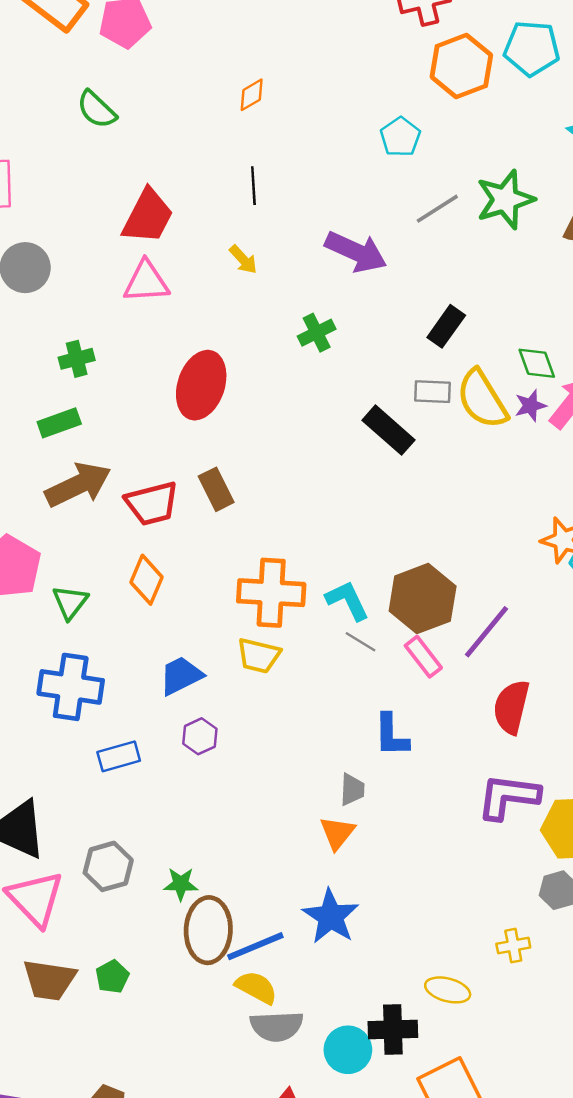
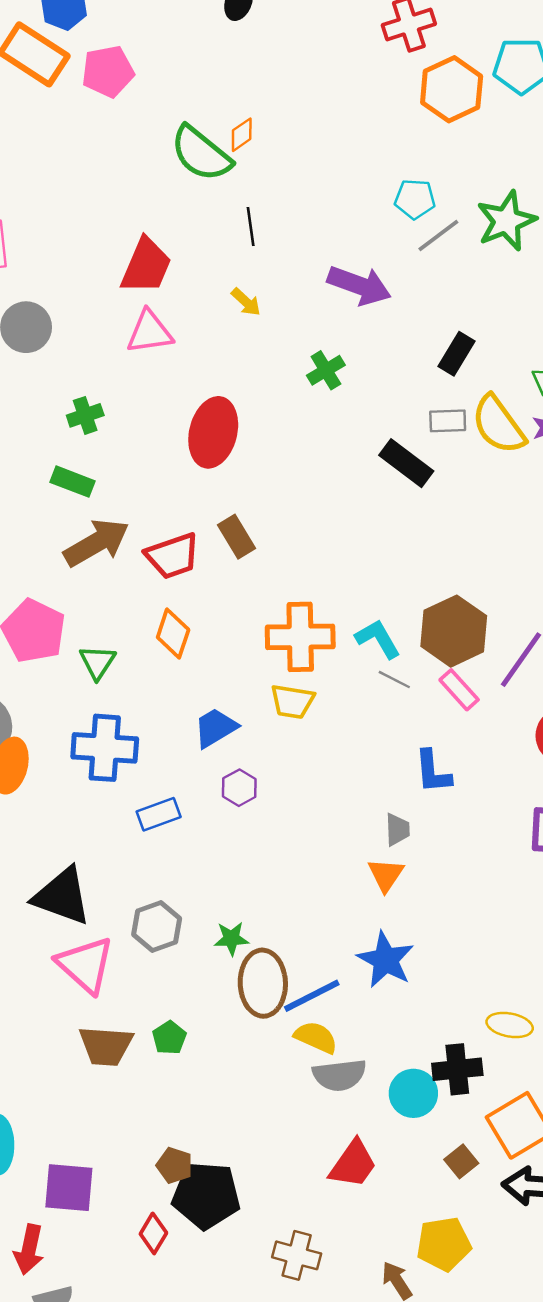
green semicircle: (97, 109) -> (201, 154), moved, size x1.5
cyan pentagon: (400, 137) -> (415, 199), moved, turned -30
green rectangle: (59, 423) -> (73, 482), turned 45

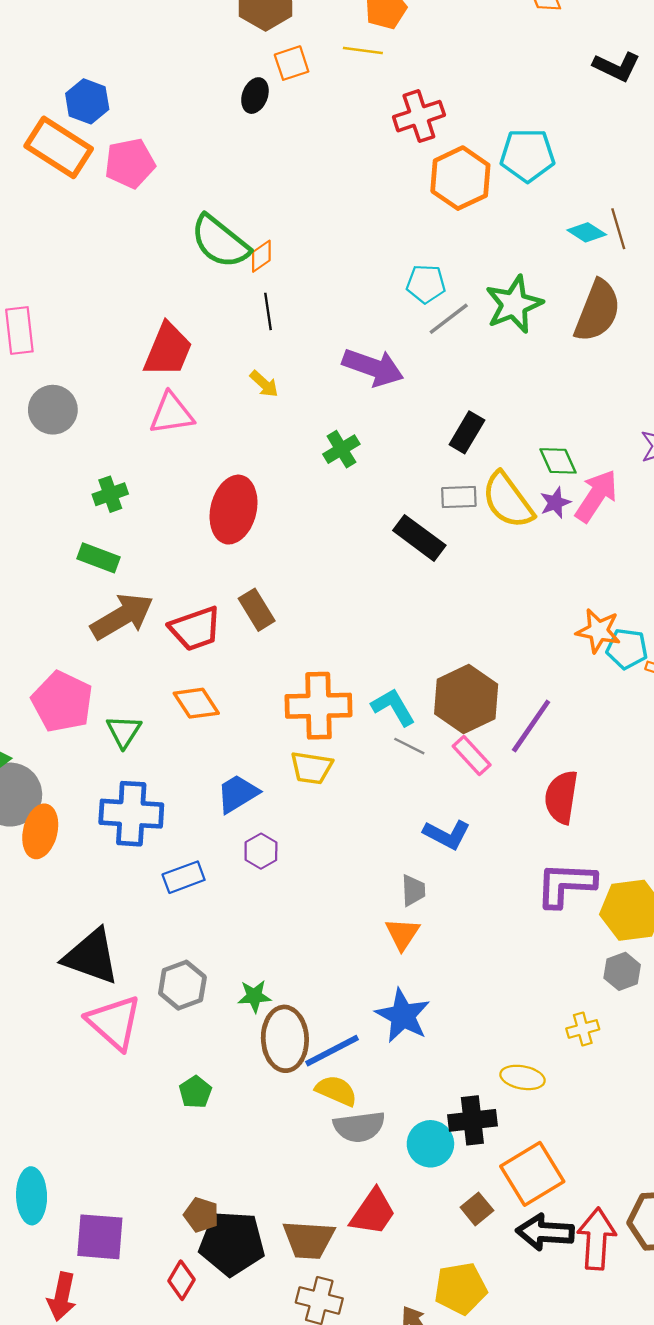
orange diamond: (242, 135) -> (261, 256), moved
orange diamond: (173, 633) -> (196, 703), turned -51
blue L-shape: (433, 772) -> (447, 834), turned -57
brown trapezoid: (106, 1046) -> (309, 1240), moved

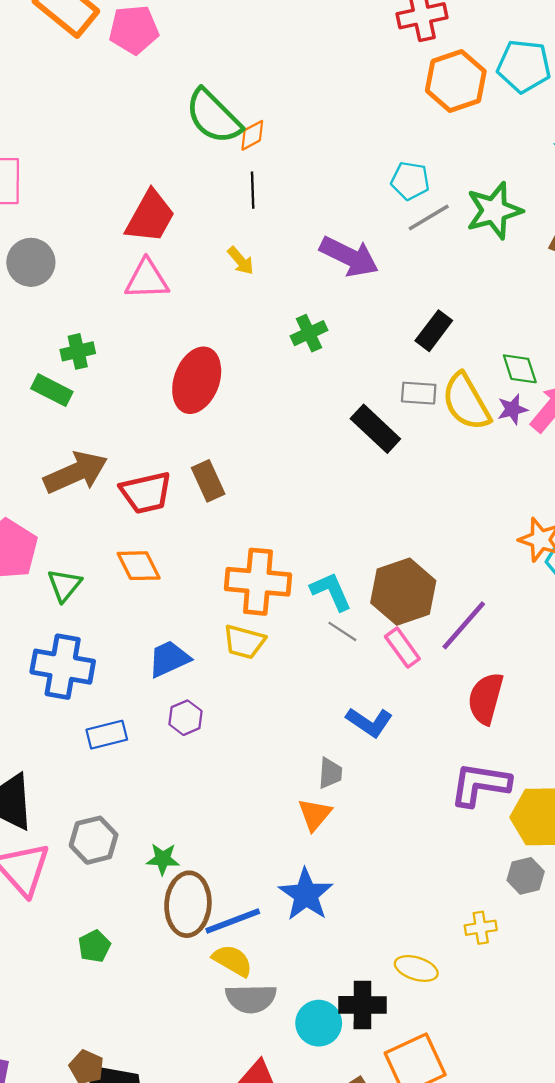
green rectangle: (99, 558) -> (52, 390), moved

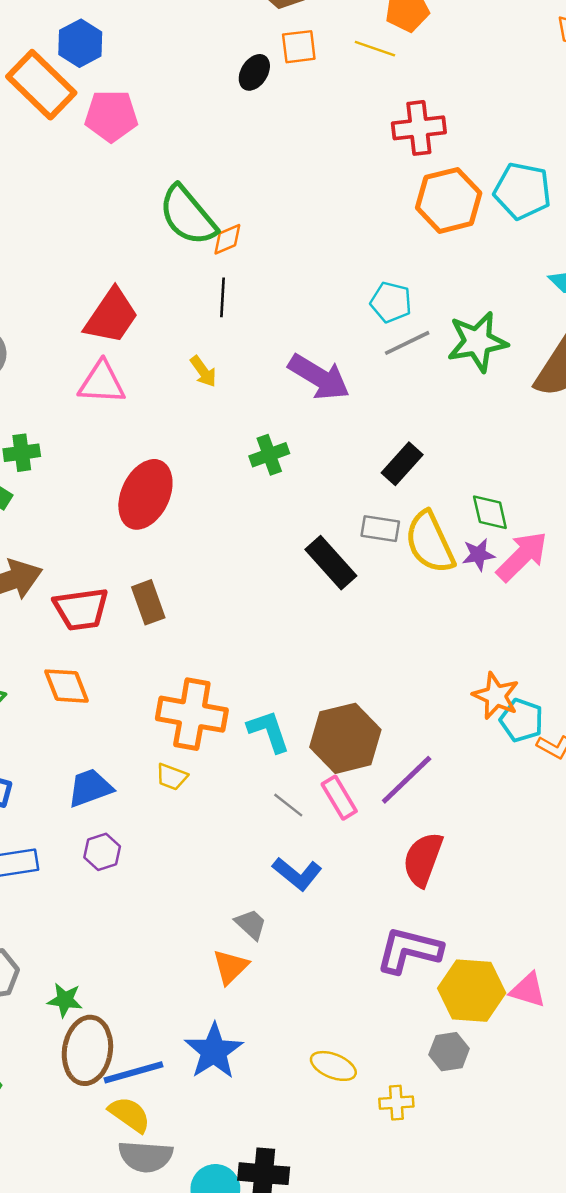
gray line: (342, 631) -> (288, 805), moved
yellow trapezoid: (244, 642) -> (172, 777), size x0.7
gray trapezoid: (330, 773) -> (251, 924), turned -56
yellow ellipse: (416, 968) -> (333, 1066), moved

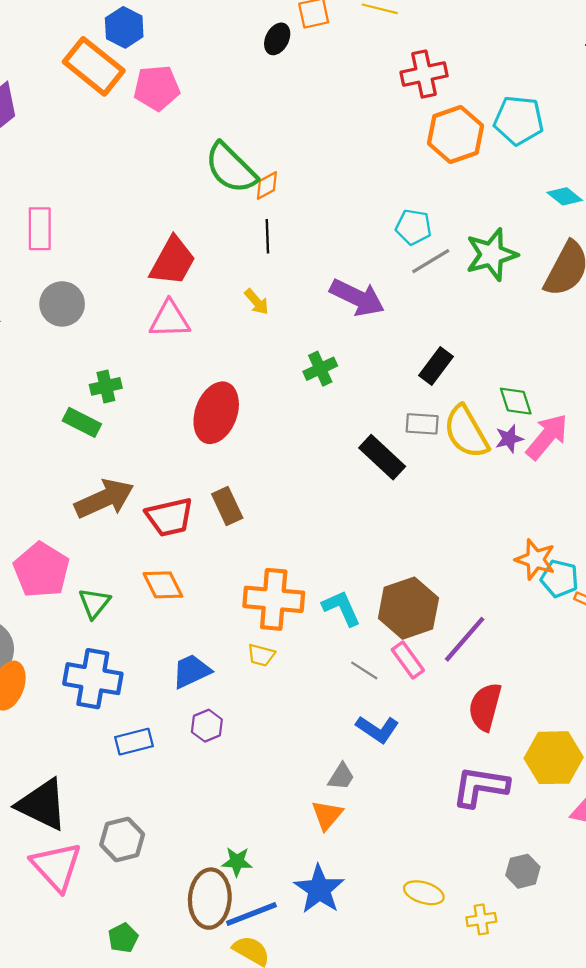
gray trapezoid: (251, 924) -> (341, 777), turned 84
yellow hexagon: (472, 991) -> (554, 758), moved
green star: (65, 1000) -> (237, 862), moved

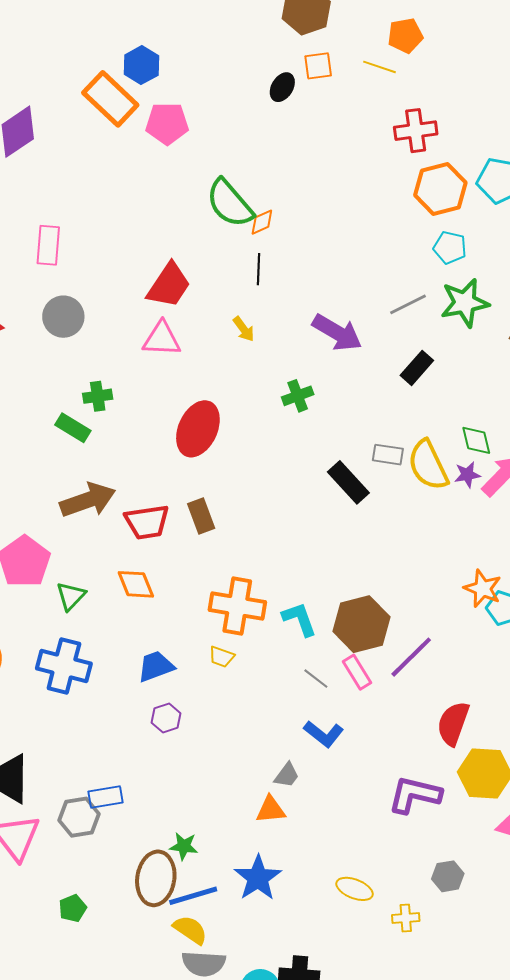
cyan pentagon: (414, 227) -> (450, 248), moved
black rectangle: (436, 366) -> (417, 368), moved
red semicircle: (485, 707) -> (453, 723), moved
blue rectangle: (134, 742) -> (106, 797), moved
orange triangle: (327, 815) -> (271, 810), turned 40

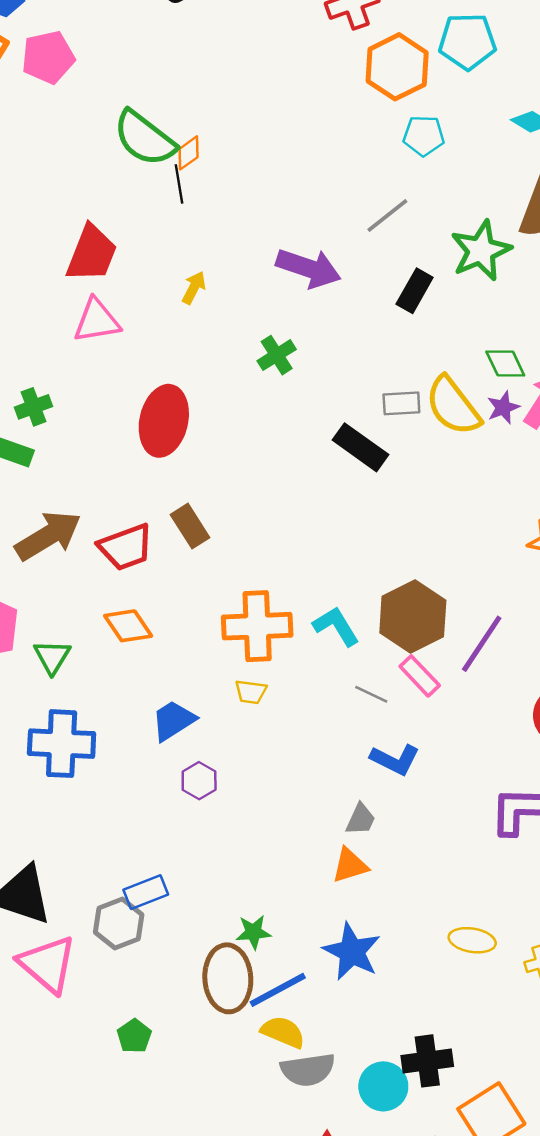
black line: (259, 269) -> (179, 184), moved
green star: (465, 303) -> (481, 251), moved
yellow arrow: (244, 329) -> (194, 288), turned -104

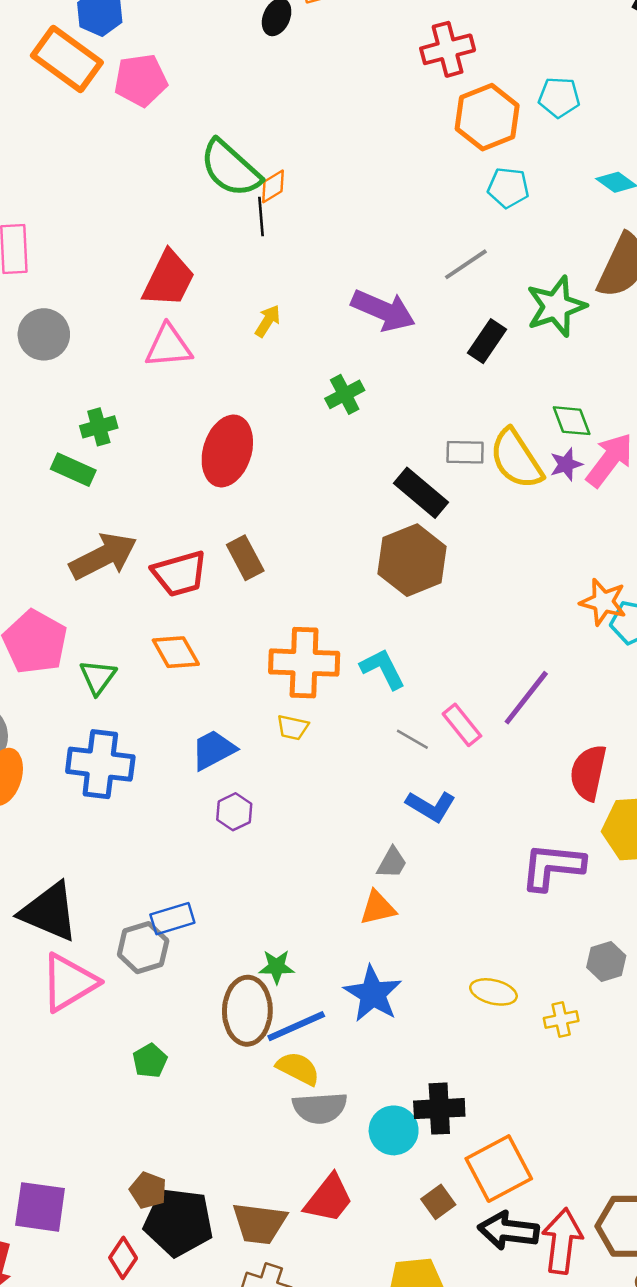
cyan pentagon: (467, 41) -> (559, 97), size x0.7
brown hexagon: (413, 616) -> (412, 560), moved
pink triangle: (47, 964) -> (69, 982), turned 44

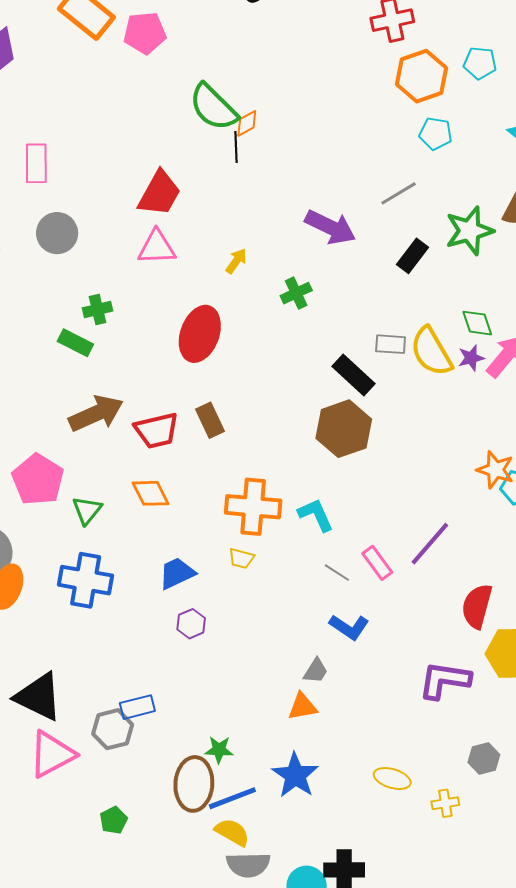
yellow arrow: (268, 321) -> (236, 261), moved

